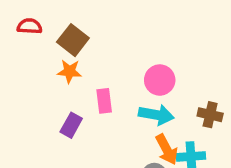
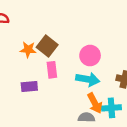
brown square: (73, 40) -> (47, 46), moved
purple rectangle: (71, 125) -> (29, 86), turned 56

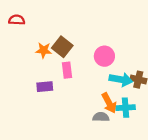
cyan arrow: (88, 79) -> (121, 80), moved

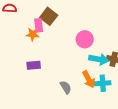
brown square: (62, 47) -> (49, 16), moved
pink rectangle: (67, 70) -> (39, 25), moved
gray semicircle: (101, 117) -> (66, 87), moved, turned 56

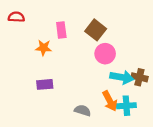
brown square: (49, 16) -> (96, 30), moved
pink rectangle: (39, 25) -> (61, 30), moved
gray semicircle: (66, 87) -> (83, 110), turned -40

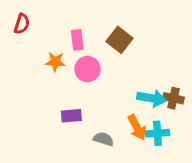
red semicircle: (16, 17) -> (22, 24), turned 105
pink circle: (105, 54) -> (87, 69), moved
purple rectangle: (45, 84) -> (71, 116), moved

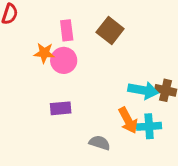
pink circle: (87, 69) -> (64, 60), moved
gray semicircle: (103, 139) -> (100, 143), moved

